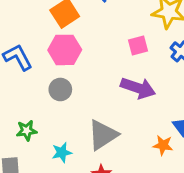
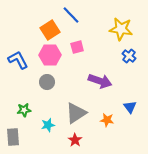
pink square: (138, 45) -> (77, 47), moved
orange star: (163, 145) -> (107, 120), moved

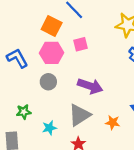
orange square: (50, 30) -> (52, 26), turned -30
purple arrow: (100, 81) -> (90, 86), moved

